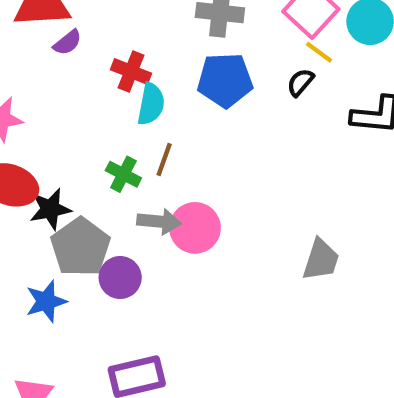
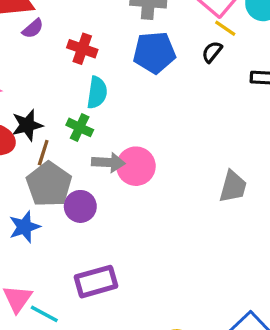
cyan semicircle: (151, 104) -> (97, 93), moved
brown line: (164, 160) -> (43, 153), moved
black star: (50, 209) -> (27, 125), moved

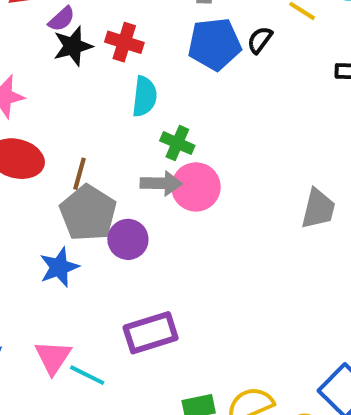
black semicircle: (212, 52) -> (260, 40), moved
black star: (27, 125) -> (73, 46), moved
green cross: (80, 127) -> (177, 143), moved

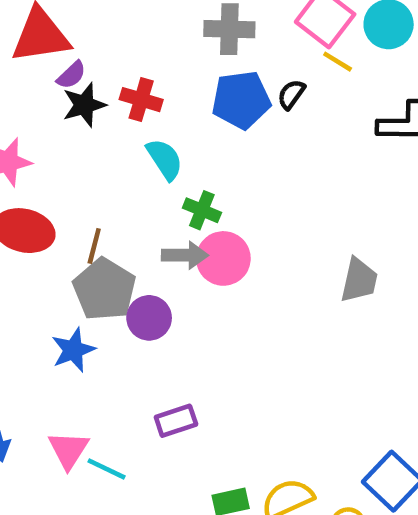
cyan semicircle: (144, 96) -> (165, 159), turned -39
purple rectangle: (151, 333) -> (176, 421), size x0.7

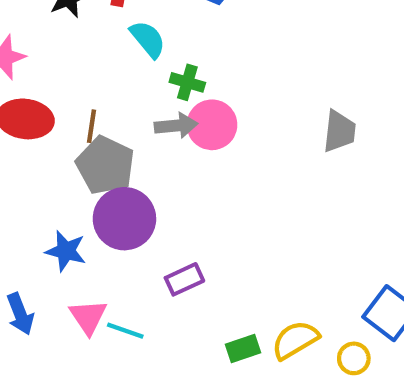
purple circle: (149, 318) -> (124, 219), moved, size x1.5
blue star: (73, 350) -> (66, 251), moved, turned -30

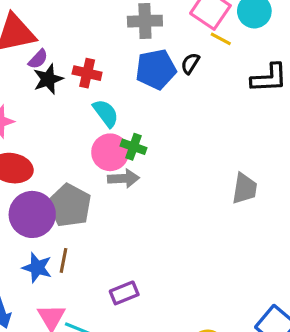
pink circle: (212, 125) -> (110, 152), moved
brown line: (92, 126) -> (64, 260), moved
purple circle: (124, 219) -> (32, 214), moved

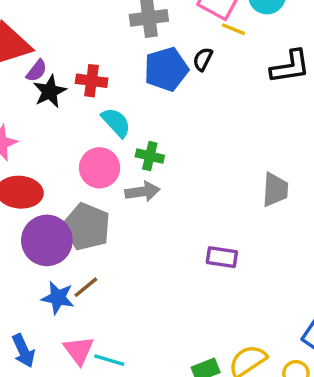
pink circle: (110, 152) -> (100, 168), moved
brown line: (64, 260) -> (86, 287), turned 45
purple rectangle: (124, 293) -> (222, 257), moved, turned 36

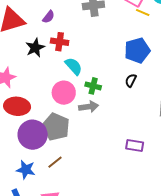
black semicircle: (203, 59) -> (131, 80), moved
blue pentagon: (166, 69) -> (137, 50), moved
purple semicircle: (37, 71) -> (49, 17), moved
blue star: (58, 298) -> (26, 170), moved

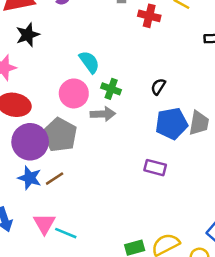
red cross: (60, 42) -> (149, 16), moved
black star: (35, 48) -> (28, 35), moved
blue pentagon: (137, 50) -> (172, 124), moved
blue star: (26, 170) -> (30, 178), moved

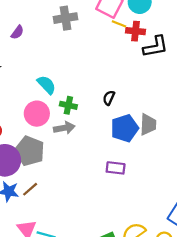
red cross: (149, 16) -> (135, 31), moved

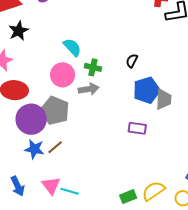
gray trapezoid: (148, 124) -> (164, 99), moved

